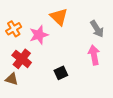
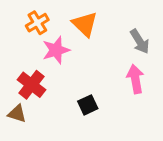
orange cross: (14, 29) -> (37, 23), moved

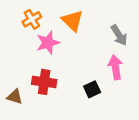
red cross: (32, 85) -> (44, 82), moved, turned -30
black square: (88, 105) -> (92, 89), moved

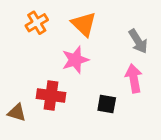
pink star: (48, 43) -> (75, 60), moved
black square: (92, 89) -> (107, 104), turned 35

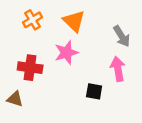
red cross: (51, 95) -> (30, 68), moved

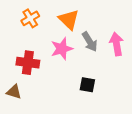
gray arrow: (122, 36) -> (90, 42), moved
pink arrow: (118, 69) -> (117, 44), moved

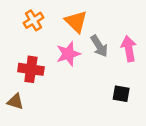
black square: (87, 85) -> (121, 94), moved

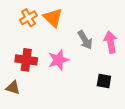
orange triangle: (76, 22) -> (53, 18), moved
pink star: (68, 54) -> (58, 60), moved

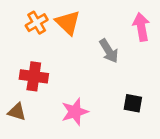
pink arrow: (111, 42) -> (141, 27), moved
pink star: (58, 60) -> (75, 112), moved

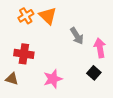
pink arrow: (141, 27) -> (100, 48), moved
black square: (133, 103) -> (94, 73), turned 32

